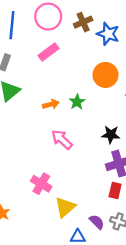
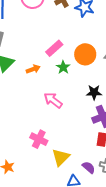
pink rectangle: (48, 52) -> (54, 48), moved
orange circle: (105, 75) -> (85, 54), moved
orange arrow: (51, 104) -> (33, 69), moved

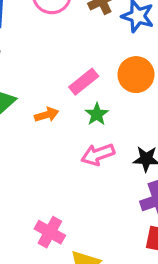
orange circle: (85, 54) -> (136, 75), moved
pink arrow: (53, 100) -> (98, 154), moved, turned -60

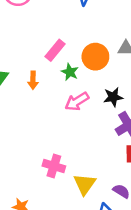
orange circle: (136, 75) -> (95, 57), moved
orange arrow: (47, 115) -> (33, 80), turned 120

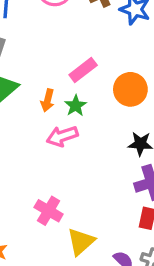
green star: (70, 72) -> (76, 106), moved
pink arrow: (77, 101) -> (62, 136), moved

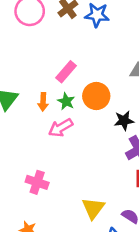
orange circle: (130, 89) -> (96, 96), moved
pink cross: (49, 211) -> (37, 182), moved

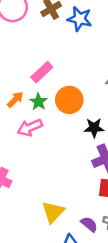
orange arrow: (43, 102) -> (15, 99), turned -144

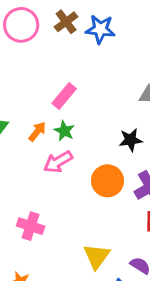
orange circle: (69, 100) -> (107, 181), moved
black star: (94, 128) -> (131, 140), moved

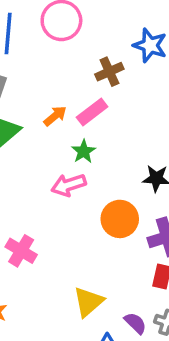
brown cross: (66, 22) -> (109, 72), moved
orange arrow: (37, 131) -> (55, 116), moved

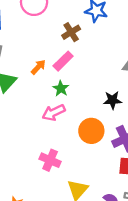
pink cross: (21, 251) -> (50, 160), moved

